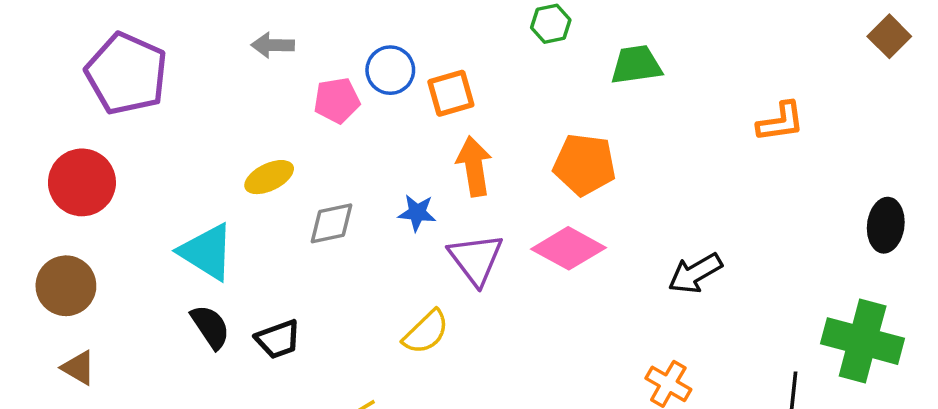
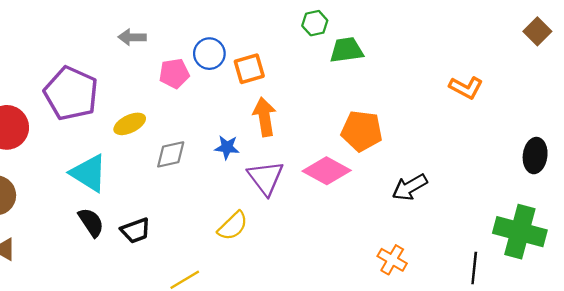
green trapezoid: (636, 65) -> (346, 50), moved
purple pentagon: (127, 74) -> (71, 93), moved
orange L-shape: (781, 122) -> (466, 88), turned 36
orange pentagon: (585, 165) -> (362, 131), moved

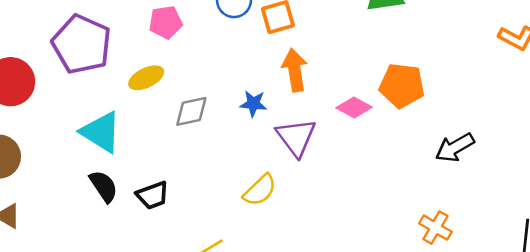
pink pentagon: (174, 73) -> (166, 22), moved
pink diamond: (327, 171) -> (354, 107), moved, size x0.7

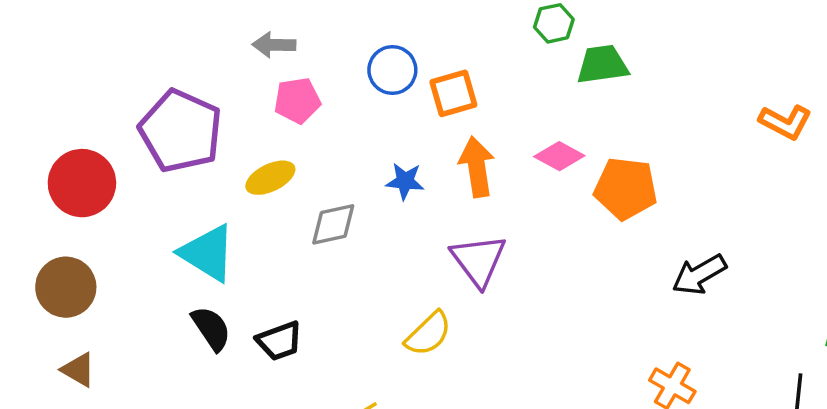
blue star: (253, 104) -> (405, 181), moved
pink diamond: (354, 107) -> (559, 156), moved

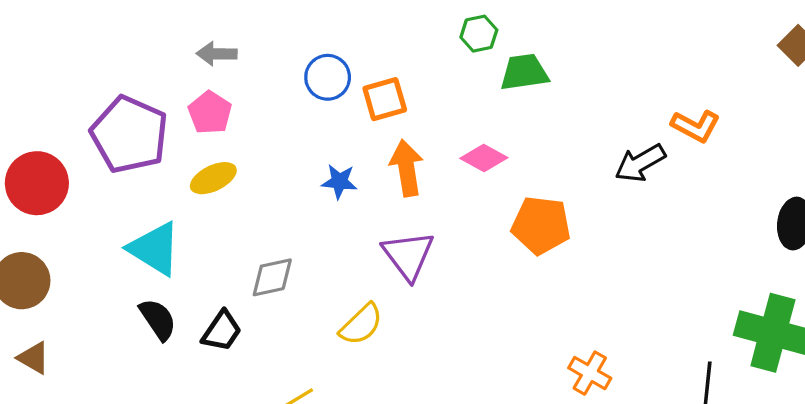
pink pentagon: (297, 100) -> (210, 113), moved, turned -30
orange pentagon: (626, 188) -> (541, 225), moved
gray diamond: (333, 224) -> (272, 277), moved
black arrow: (699, 275) -> (640, 163), moved
black trapezoid: (279, 341) -> (222, 331), turned -36

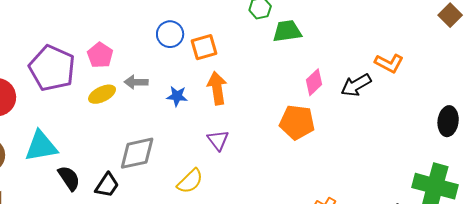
gray arrow: (217, 54) -> (136, 82), moved
pink diamond: (484, 158) -> (314, 82), moved, turned -72
cyan triangle: (155, 249) -> (41, 146), moved, turned -42
purple triangle: (408, 255) -> (218, 140), size x0.7
gray diamond: (272, 277) -> (137, 153), size x1.4

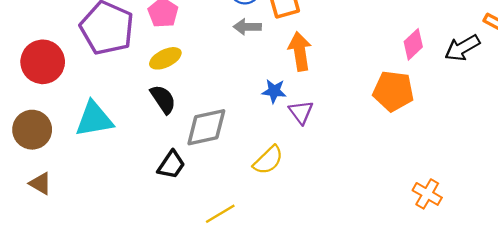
gray arrow: (136, 82) -> (247, 27), moved
blue star: (177, 96) -> (274, 91), moved
black semicircle: (69, 178) -> (163, 99), moved

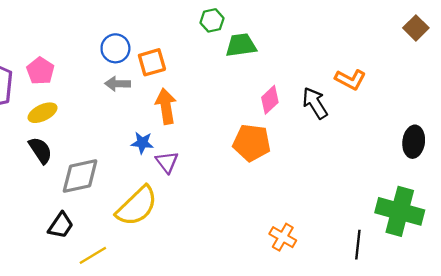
black arrow: (462, 48) -> (315, 103), turned 88
yellow semicircle: (268, 160) -> (137, 206), size x1.5
black trapezoid: (171, 165) -> (61, 225), moved

